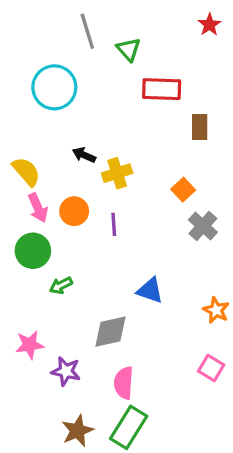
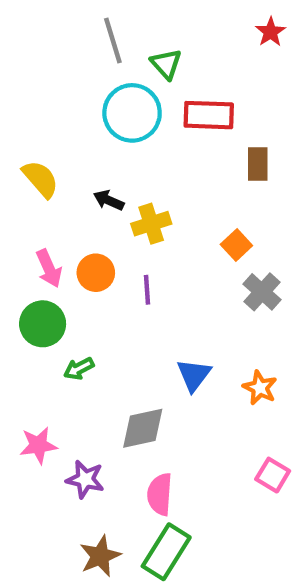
cyan circle: (54, 87) -> (132, 113), moved
yellow semicircle: (26, 172) -> (40, 179), moved
blue triangle: (150, 290) -> (194, 375), turned 48
orange star: (216, 310) -> (260, 388), moved

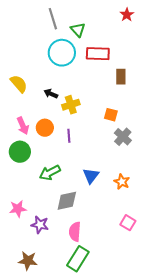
orange square: (236, 245) -> (111, 115), turned -32
green arrow: (79, 369) -> (50, 173), moved, size x1.5
brown star: (100, 556) -> (28, 261), moved, turned 30

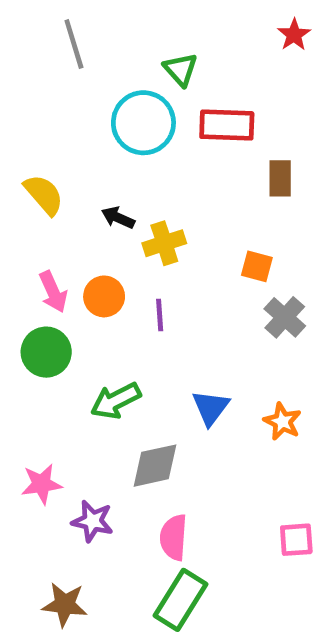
gray line: (53, 19) -> (74, 44), moved
pink square: (128, 223) -> (296, 540), moved, turned -35

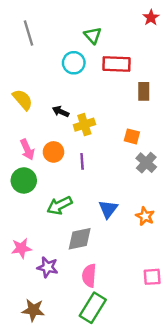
gray line: (74, 44) -> (29, 33), moved
cyan circle: (143, 123) -> (74, 63), size x0.7

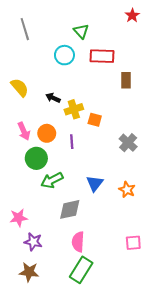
orange square: (132, 136) -> (95, 120), moved
green circle: (24, 180) -> (36, 158), moved
purple star: (48, 267) -> (33, 242), moved

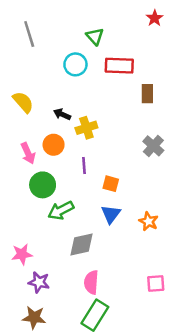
orange square: (95, 120) -> (111, 184), moved
orange circle: (47, 133) -> (54, 145), moved
gray cross: (128, 143) -> (153, 146), moved

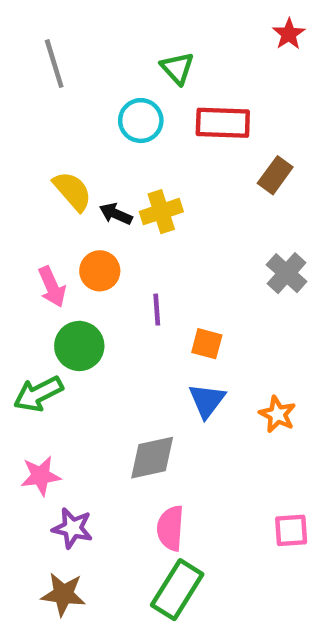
brown rectangle: (147, 94) -> (275, 175), turned 36
yellow semicircle: (23, 102) -> (72, 191), moved
yellow cross: (86, 128) -> (161, 212), moved
green arrow: (61, 210) -> (38, 394), moved

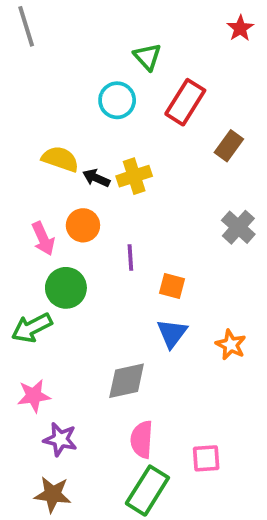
gray line: (54, 64) -> (26, 26), moved
red rectangle: (223, 123) -> (185, 102), turned -60
yellow semicircle: (72, 191) -> (60, 159), turned -30
pink square: (291, 530) -> (206, 458), moved

